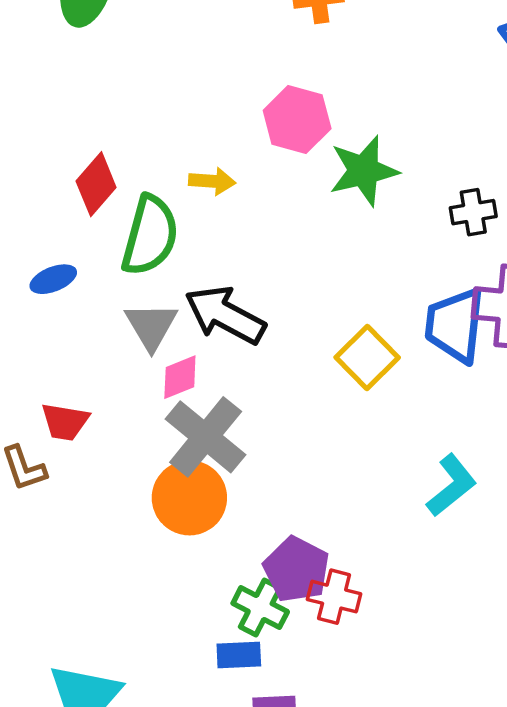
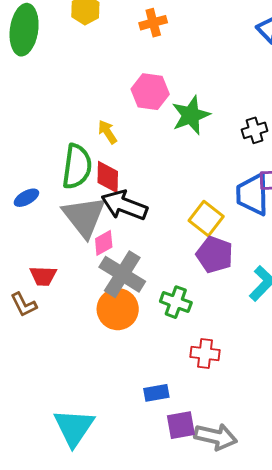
yellow arrow: (212, 181) -> (107, 132), turned -120
red diamond: (96, 184) -> (108, 177), moved, turned -32
gray triangle: (151, 326) -> (84, 217), size x1.5
purple pentagon: (296, 569) -> (215, 255), moved
green cross: (260, 608) -> (176, 302), moved

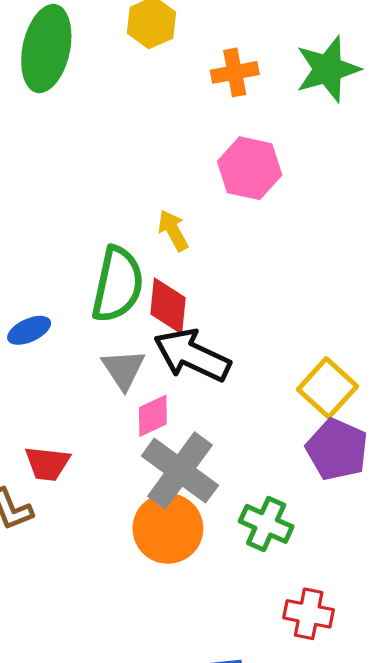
orange cross: (153, 23) -> (235, 72), moved
green star: (191, 115) -> (328, 69), moved
gray triangle: (84, 217) -> (123, 369), size x0.6

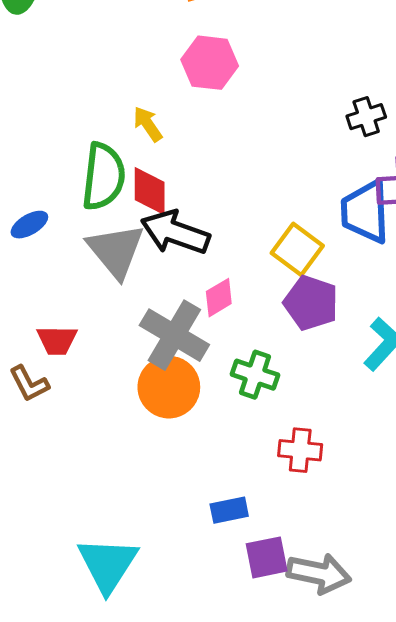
gray triangle: (123, 369) -> (116, 251), size x1.5
pink diamond: (153, 416) -> (219, 298), moved

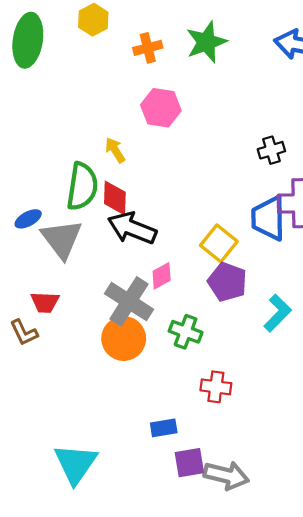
gray triangle: (116, 251) -> (62, 239), moved

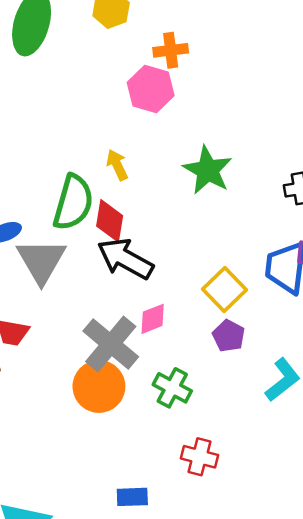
green star: (206, 42) -> (208, 170), moved, turned -30
pink hexagon: (161, 108) -> (151, 89), moved
purple pentagon: (227, 282) -> (229, 336), size x0.7

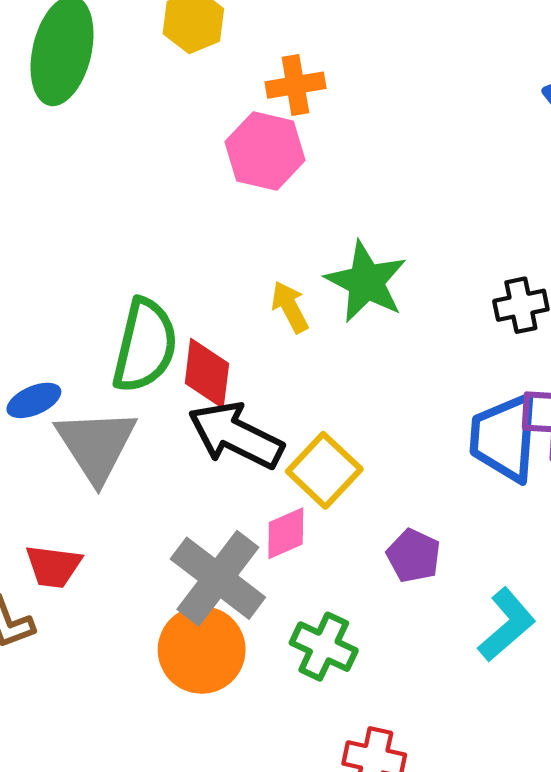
yellow arrow: (117, 165) -> (290, 307), moved
yellow square: (224, 289) -> (324, 470), moved

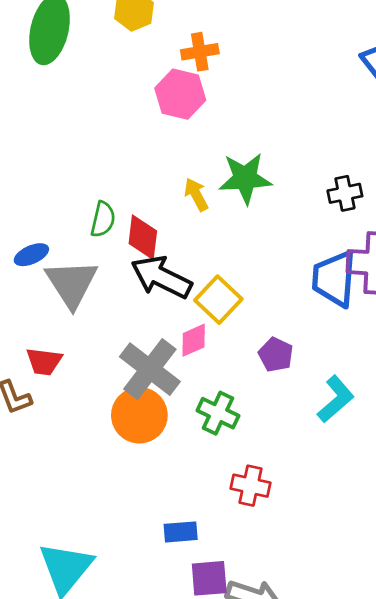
green star: (366, 282) -> (245, 178), turned -30
green semicircle: (145, 346) -> (103, 219), size x0.6

